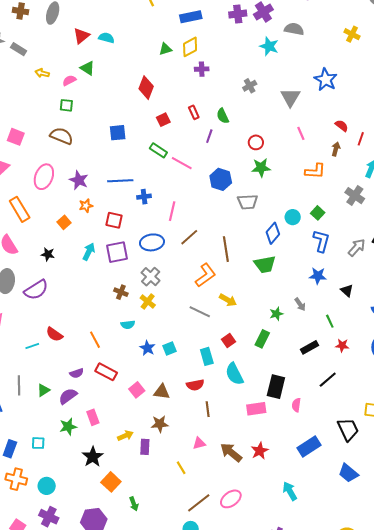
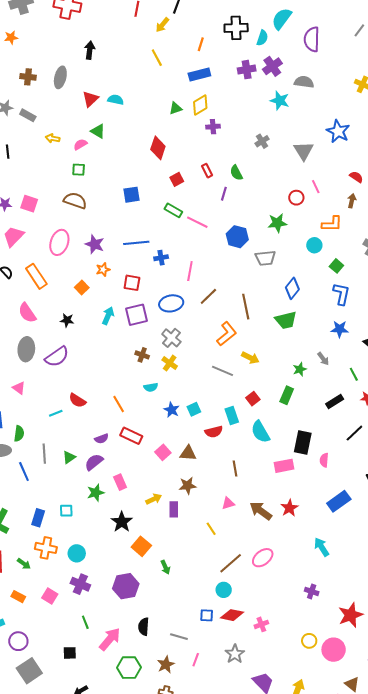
red circle: (256, 142) -> (296, 198), moved
cyan circle: (293, 217) -> (314, 245), moved
red semicircle: (195, 385) -> (214, 432), moved

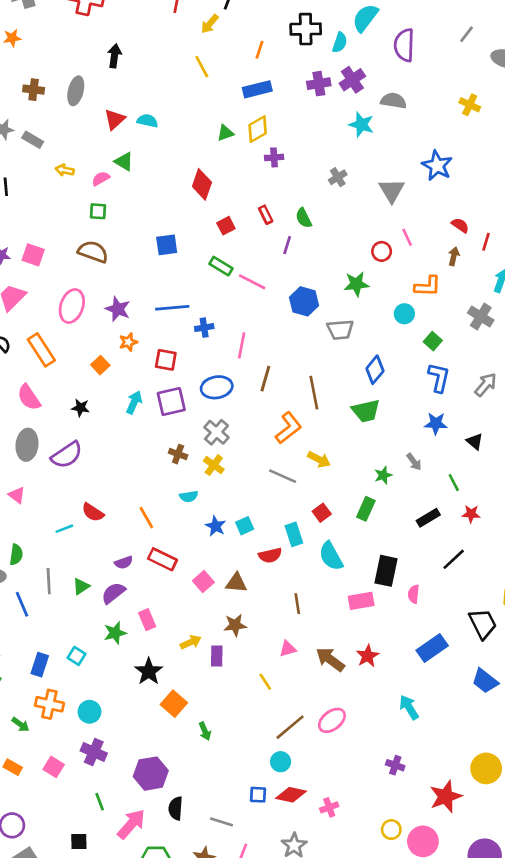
brown line: (208, 296) -> (265, 379), turned -30
cyan square: (66, 511) -> (77, 656), turned 32
purple hexagon: (126, 586) -> (151, 774), moved

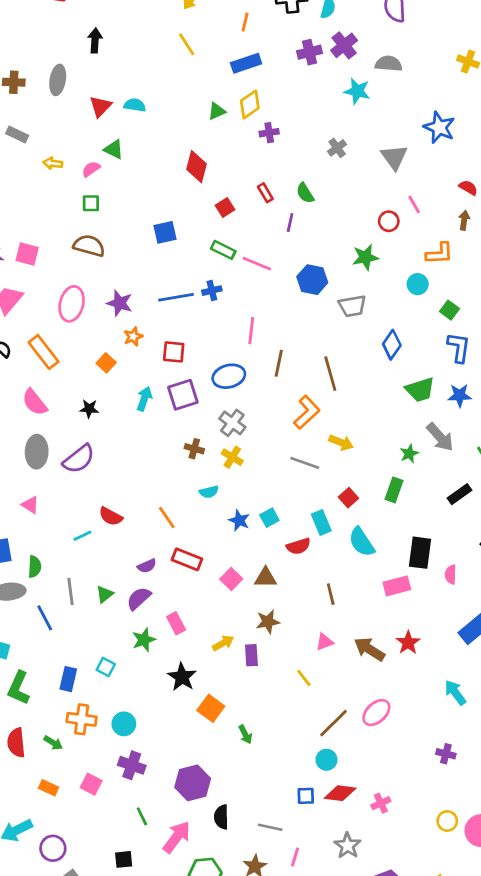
blue cross: (204, 328) -> (212, 291), moved
green trapezoid: (366, 411) -> (420, 390), moved
gray arrow: (414, 462) -> (440, 437), size x1.6

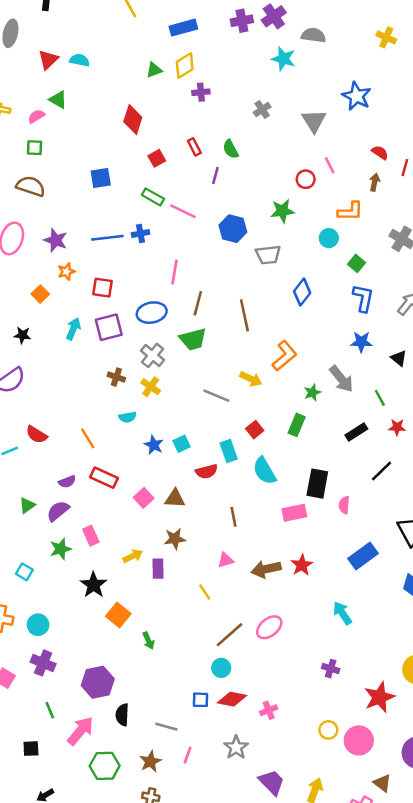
green trapezoid: (420, 390) -> (193, 339), moved
orange L-shape: (307, 412) -> (285, 356), moved
brown arrow: (369, 649) -> (266, 569), turned -48

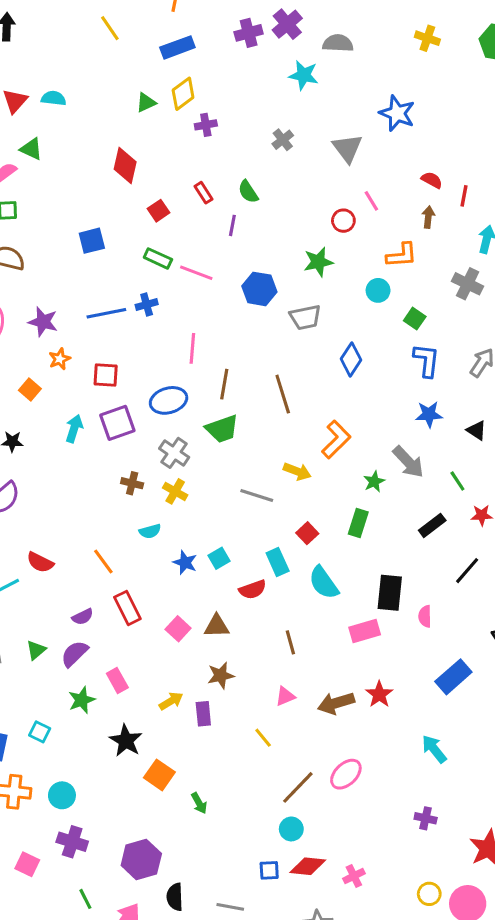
red rectangle: (104, 478) -> (127, 608), turned 44

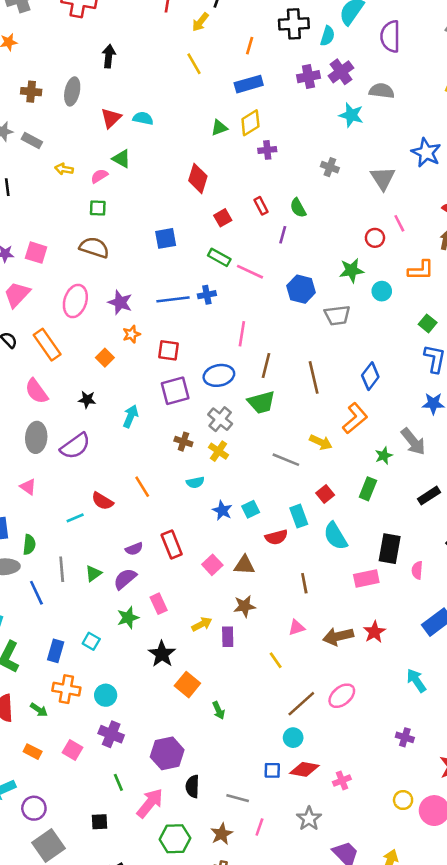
gray cross: (283, 140) -> (330, 167), turned -36
cyan circle: (378, 290) -> (382, 291), moved
blue diamond: (351, 359) -> (370, 376), moved
cyan arrow: (74, 429) -> (131, 416), moved
orange line: (103, 561) -> (142, 487), moved

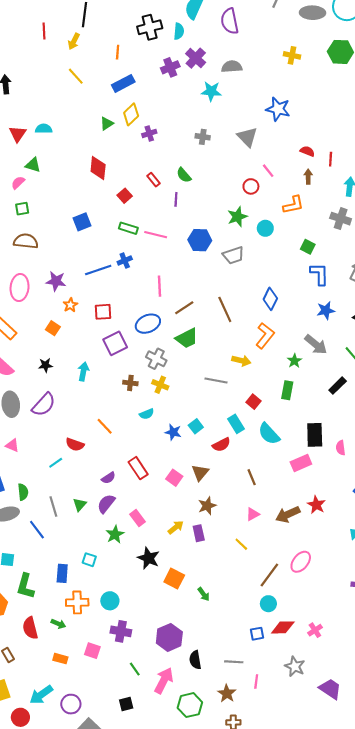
brown line: (266, 365) -> (184, 308), turned 54
brown triangle: (244, 565) -> (200, 473), turned -42

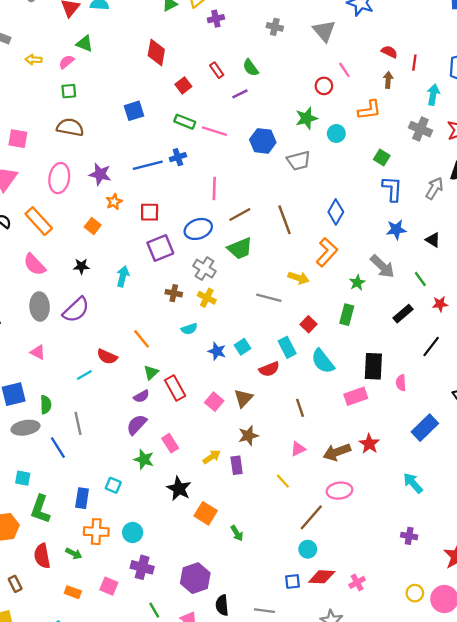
purple line: (176, 199) -> (240, 94), turned 56
green triangle: (80, 505) -> (151, 373), moved
green star: (115, 534) -> (144, 459), turned -30
pink ellipse: (301, 562) -> (339, 491), moved, turned 40

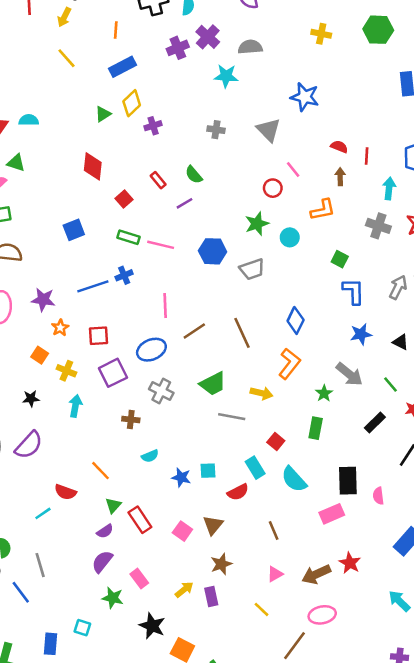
green trapezoid: (240, 248) -> (213, 384), moved
yellow cross: (207, 298) -> (66, 371), moved
cyan square: (243, 347) -> (208, 471), turned 35

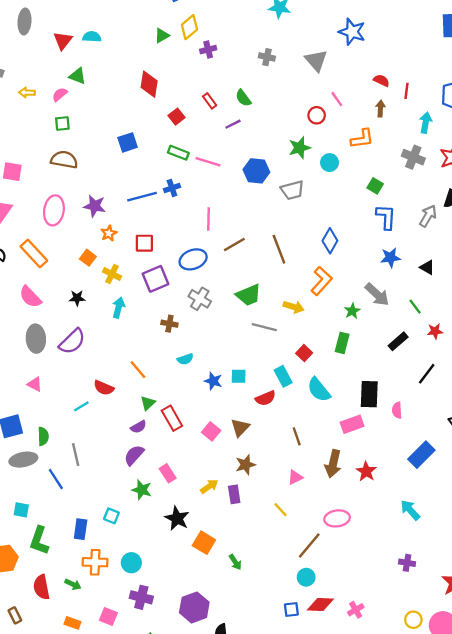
brown arrow: (316, 574) -> (333, 464), moved, turned -56

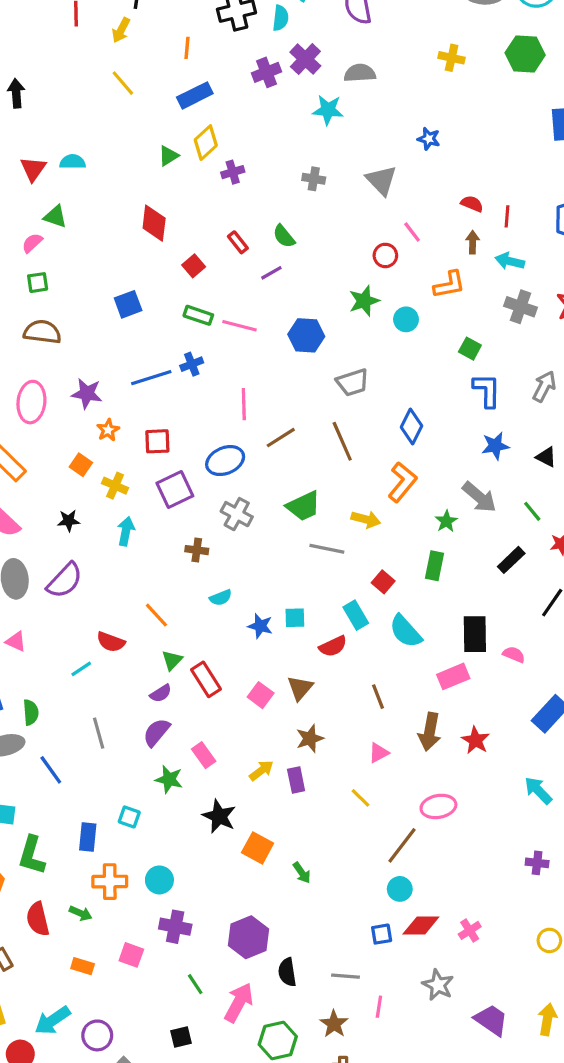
blue star: (352, 32) -> (429, 139), size x0.6
cyan arrow: (426, 123) -> (510, 261), moved, turned -84
gray trapezoid: (292, 190) -> (353, 382), moved
pink semicircle: (397, 410) -> (514, 655), turned 119
gray line: (76, 455) -> (99, 733), moved

